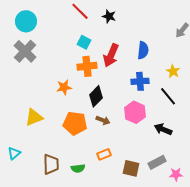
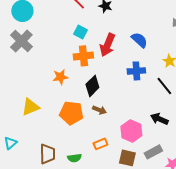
blue semicircle: (143, 50) -> (139, 40), turned -54
pink hexagon: (135, 112) -> (131, 131), moved

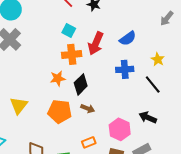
blue semicircle: (139, 40) -> (128, 38), turned 102
orange star: (60, 77) -> (58, 78), moved
yellow triangle: (30, 107) -> (19, 105), turned -30

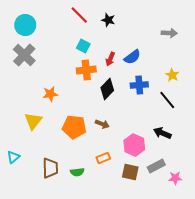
gray arrow: (167, 18) -> (169, 33), moved, turned -126
blue semicircle: (128, 38) -> (132, 57), moved
red arrow: (96, 43) -> (110, 59), size x0.6
orange star: (58, 78) -> (50, 94), moved
black diamond: (81, 84) -> (107, 89), moved

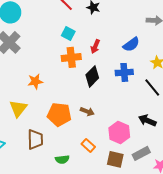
blue semicircle: (132, 57) -> (131, 44), moved
orange rectangle: (103, 158) -> (88, 145), turned 64
brown trapezoid: (50, 168) -> (35, 139), moved

